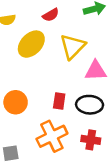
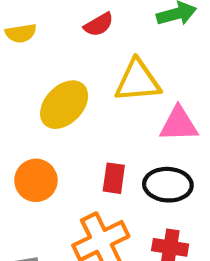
yellow ellipse: (31, 44) -> (64, 105), moved
yellow triangle: (73, 46) -> (138, 81), turned 40

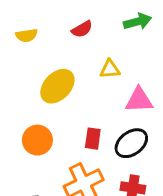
yellow triangle: (138, 81) -> (110, 69), size x0.6
black ellipse: (168, 185) -> (131, 143), turned -40

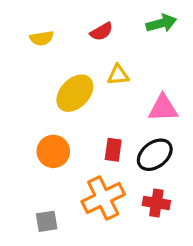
yellow triangle: (110, 69) -> (118, 75), moved

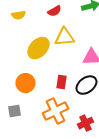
yellow triangle: (118, 75) -> (64, 37), size x1.5
red cross: (156, 203) -> (85, 123), moved, turned -35
gray square: (47, 221) -> (14, 111), moved

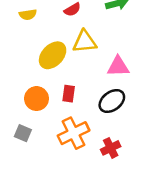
red rectangle: (61, 82) -> (69, 94), moved
gray square: (14, 111) -> (23, 133), turned 32

